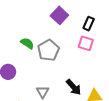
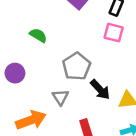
gray pentagon: (48, 50) -> (77, 66), moved

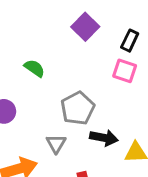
black arrow: (100, 89) -> (104, 138), turned -40

